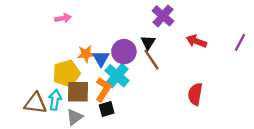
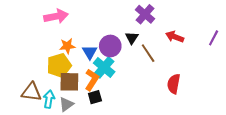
pink arrow: (63, 18) -> (56, 16), size x1.6
orange star: (86, 54) -> (67, 46), moved
brown line: (151, 60) -> (148, 53), moved
cyan arrow: (55, 100) -> (49, 99), moved

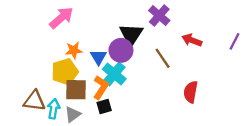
pink arrow: (56, 16) -> (61, 18), turned -30
black triangle: (132, 38) -> (131, 35), moved, size x1.6

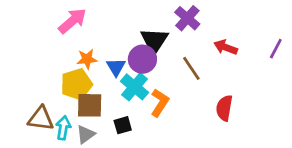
orange L-shape: (101, 87) -> (160, 103), moved

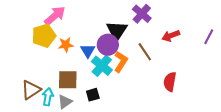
red arrow: (226, 47) -> (171, 36), turned -42
yellow pentagon: (76, 84) -> (44, 36), moved
orange L-shape: (160, 103) -> (121, 62), moved
brown triangle: (41, 119) -> (31, 90), turned -40

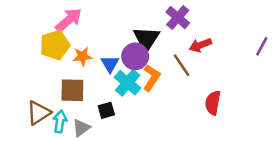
red arrow: (171, 36) -> (200, 45), moved
brown square: (68, 80) -> (72, 90), moved
black square: (93, 95) -> (106, 110), moved

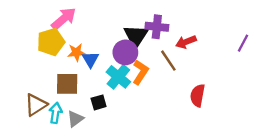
purple cross: (178, 17) -> (157, 27), moved, turned -35
blue triangle: (110, 64) -> (90, 59), moved

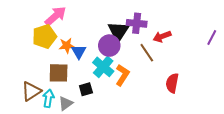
orange L-shape: (141, 72) -> (122, 75), moved

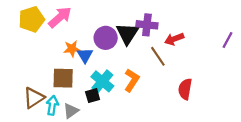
yellow pentagon: (44, 36) -> (32, 19), moved
purple circle: (109, 46) -> (106, 38), moved
cyan cross: (103, 67) -> (102, 81), moved

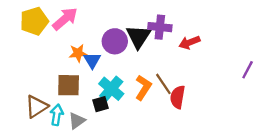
purple line: (228, 40) -> (248, 70), moved
brown line: (158, 56) -> (163, 84), moved
red semicircle: (185, 89) -> (178, 97), moved

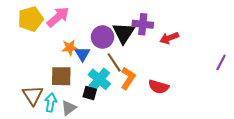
brown line: (163, 84) -> (114, 62), moved
red semicircle: (178, 97) -> (159, 87), turned -84
black square: (101, 104) -> (90, 93), turned 32
brown triangle: (37, 106) -> (33, 95), turned -30

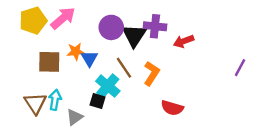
purple circle: (103, 37) -> (111, 27), moved
brown square: (61, 76) -> (49, 62), moved
orange L-shape: (128, 78) -> (151, 73), moved
red semicircle: (159, 87) -> (172, 108), moved
cyan arrow: (51, 103) -> (55, 100), moved

